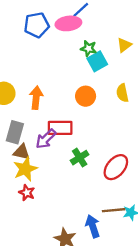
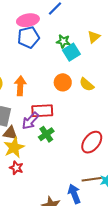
pink ellipse: (68, 23) -> (28, 20), moved
blue pentagon: (37, 25) -> (28, 37), moved
yellow semicircle: (122, 93) -> (87, 84), moved, turned -35
green cross: (80, 158) -> (46, 134), moved

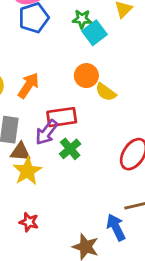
yellow semicircle: (87, 84) -> (106, 92), moved
orange arrow: (20, 86) -> (28, 85), turned 36
red star: (16, 168) -> (29, 222), moved

